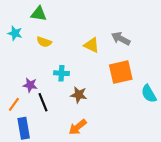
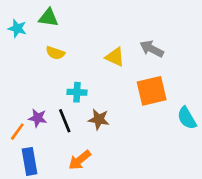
cyan star: (15, 33) -> (17, 28), moved
purple star: (30, 85) -> (38, 118), moved
black line: (43, 102) -> (65, 121), moved
orange arrow: (78, 127) -> (80, 160), moved

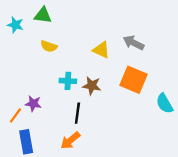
orange square: (152, 91) -> (133, 80), turned 36
brown star: (99, 119) -> (92, 86), moved
black line: (65, 121) -> (77, 113), moved, turned 30

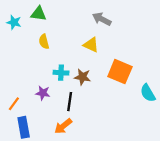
gray arrow: (133, 43) -> (102, 19), moved
yellow semicircle: (49, 46) -> (44, 42), turned 56
purple star: (33, 104) -> (43, 93), moved

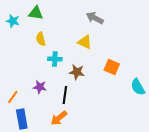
orange square: (120, 72) -> (112, 67), size x0.7
cyan cross: (61, 73) -> (55, 59), moved

